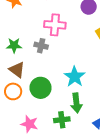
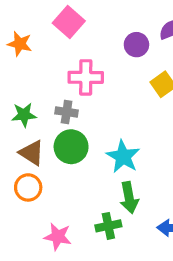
green circle: (41, 88) -> (71, 147), moved

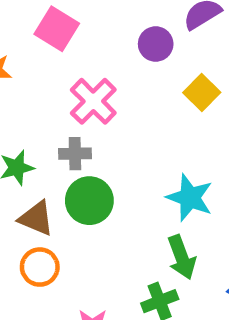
pink cross: (86, 77) -> (93, 101), turned -36
cyan star: (123, 157) -> (190, 198), moved

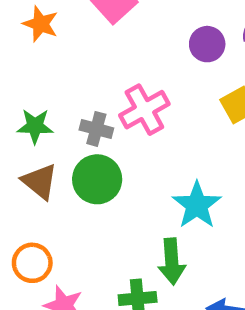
pink cross: (93, 101) -> (144, 110), moved
orange circle: (40, 267) -> (32, 263), moved

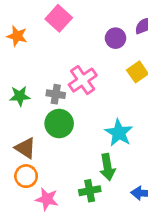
brown triangle: (40, 181) -> (25, 148), moved

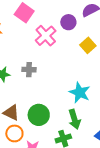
pink cross: (83, 80) -> (46, 36), moved
green circle: (59, 124) -> (39, 115), moved

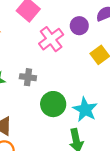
green circle: (39, 115) -> (53, 104), moved

